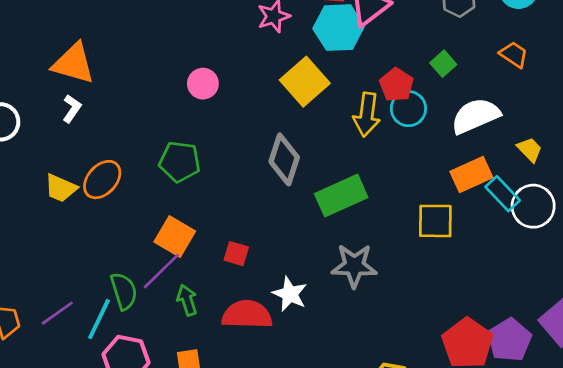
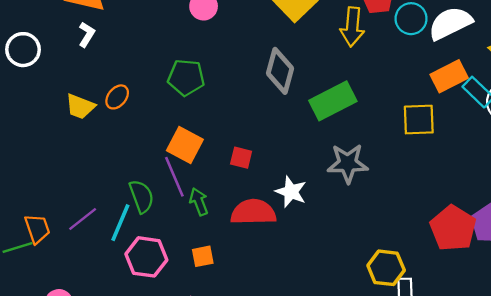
cyan circle: (408, 109) -> (411, 19), moved
orange ellipse: (102, 180) -> (117, 97), size x0.7
purple line: (161, 271) -> (174, 177), turned -66

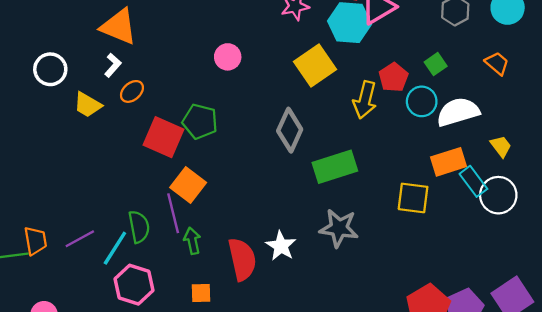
orange ellipse: (117, 97) -> (132, 91), moved
yellow trapezoid: (80, 106) -> (88, 105), moved
red square: (241, 158) -> (163, 137), moved, size x1.8
red semicircle: (253, 212) -> (242, 259), turned 69
orange square: (203, 256) -> (201, 293), moved

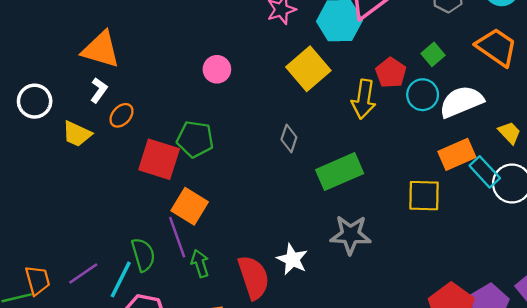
orange trapezoid: (497, 63) -> (496, 47), size x1.6
gray diamond: (290, 130) -> (289, 138), size x0.6

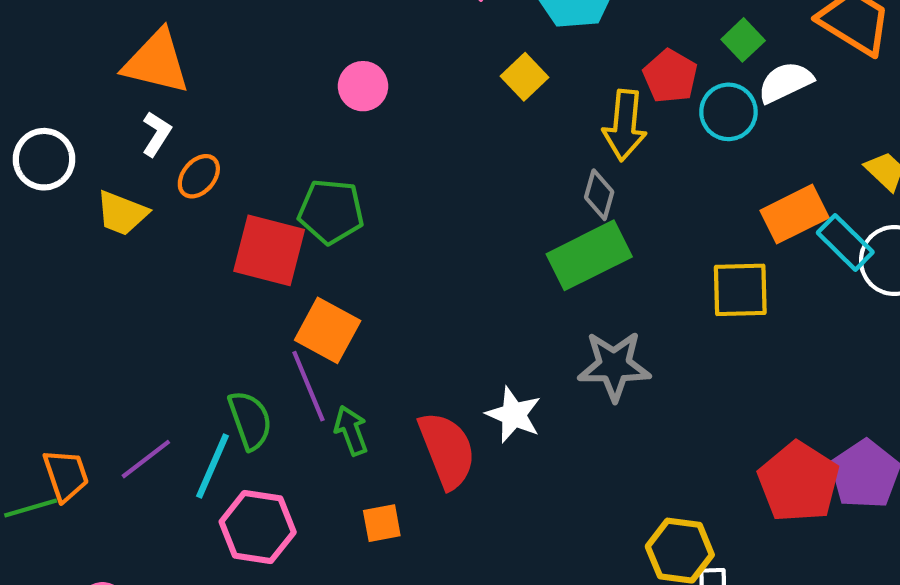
yellow square: (308, 69) -> (524, 77), size x0.6
white semicircle: (461, 102) -> (785, 82), moved, size x0.7
gray diamond: (289, 138) -> (599, 195), moved

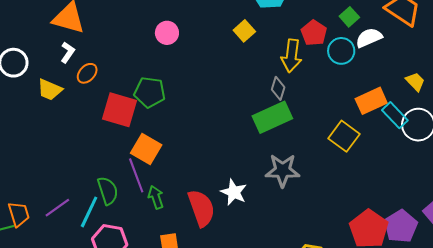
yellow square: (740, 290) -> (344, 136), turned 36

